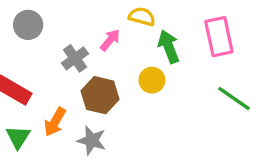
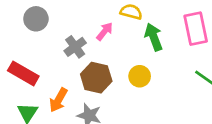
yellow circle: (152, 80) -> (140, 76), moved

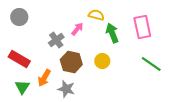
gray circle: (36, 19) -> (19, 17), moved

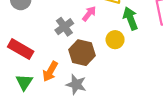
yellow circle: (102, 61) -> (115, 40), moved

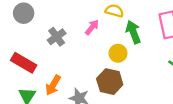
gray cross: (64, 27) -> (57, 37), moved
brown hexagon: (82, 53) -> (110, 82), moved

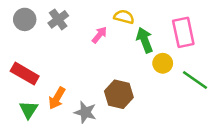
gray cross: (57, 37) -> (58, 19), moved
yellow circle: (118, 53) -> (163, 63), moved

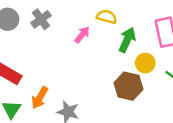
green arrow: (145, 40) -> (127, 40), turned 45
brown hexagon: (119, 94) -> (128, 86), moved

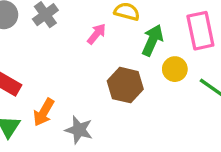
brown hexagon: (128, 86) -> (125, 85), moved

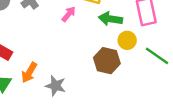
green arrow: (152, 40) -> (110, 19), turned -105
brown hexagon: (125, 85) -> (107, 61), moved

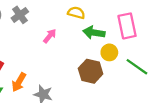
pink arrow: (69, 14) -> (50, 36), moved

